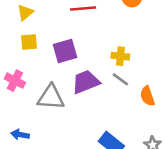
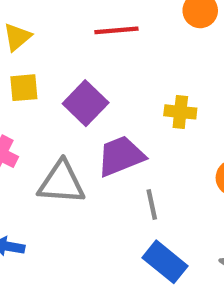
purple square: (65, 51) -> (86, 103), turned -30
gray line: (120, 79) -> (152, 205), moved, turned 42

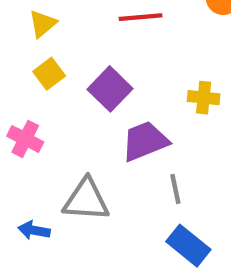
yellow square: (24, 88) -> (49, 74), turned -32
gray triangle: (61, 182) -> (86, 200), moved

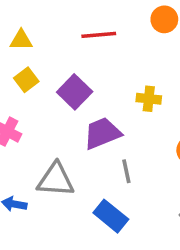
yellow triangle: (43, 24) -> (21, 40), turned 40
blue rectangle: (188, 246) -> (111, 216), moved

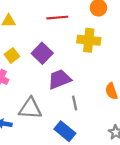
yellow square: (26, 80) -> (12, 55), moved
yellow cross: (149, 99) -> (89, 40), moved, size x1.5

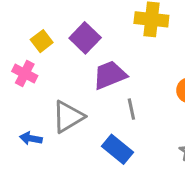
gray triangle: (30, 108) -> (68, 117), turned -35

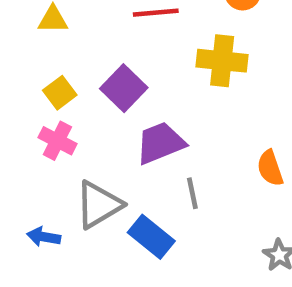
pink cross: (25, 73) -> (57, 141), moved
blue rectangle: (117, 149) -> (151, 237), moved

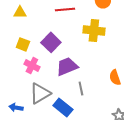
yellow square: (60, 93) -> (23, 44), turned -32
pink cross: (57, 141) -> (32, 65), moved

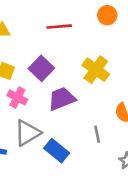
yellow cross: (94, 30) -> (96, 70), moved, turned 30
gray line: (81, 88) -> (97, 134), moved

